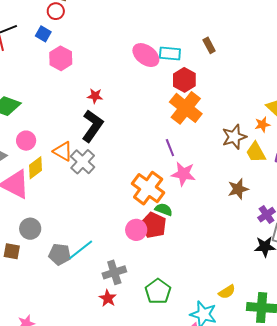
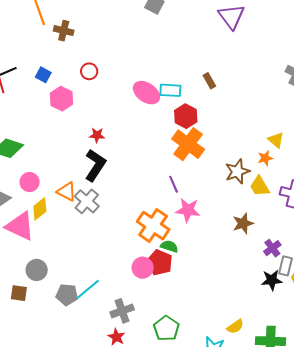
red circle: (56, 11) -> (89, 71), moved

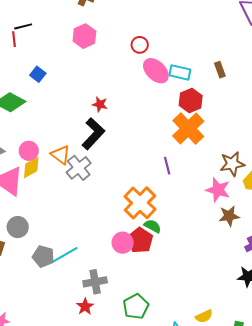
red circle: (89, 71) -> (140, 45), moved
blue square: (43, 75) -> (38, 74), moved
pink hexagon: (61, 99) -> (84, 36), moved
pink circle: (30, 182) -> (29, 151), moved
pink star: (188, 210) -> (218, 190), moved

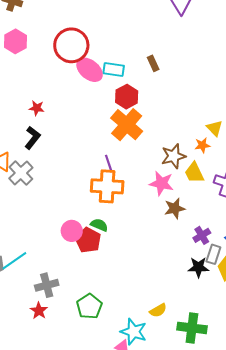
red circle: (140, 45) -> (71, 45), size x2.0
black L-shape: (93, 134) -> (32, 138), size x0.7
orange cross: (140, 203) -> (107, 186), moved, turned -36
pink circle: (123, 243) -> (72, 231), moved

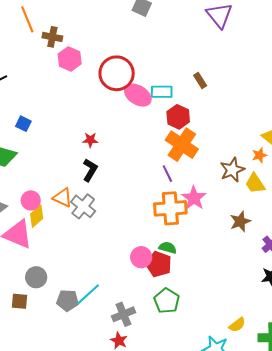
pink hexagon: (15, 41) -> (70, 59), moved
purple line: (109, 163) -> (167, 174), moved
pink star: (161, 183) -> (194, 198), moved, turned 30
green pentagon: (89, 306) -> (167, 301), moved

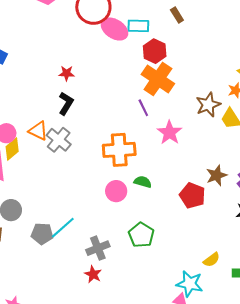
orange cross: (170, 208) -> (119, 150), moved
brown star: (240, 221) -> (217, 175), moved
red pentagon: (159, 264) -> (192, 196), moved

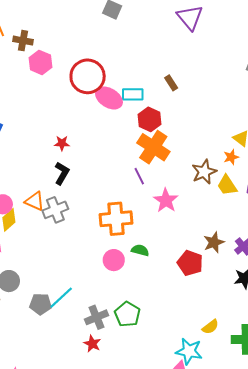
gray cross: (59, 140) -> (55, 210), turned 30
green pentagon: (141, 235) -> (127, 314), moved

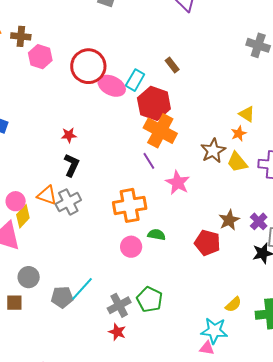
cyan rectangle: (133, 94) -> (135, 80), turned -55
red hexagon: (149, 119) -> (154, 103), size x1.4

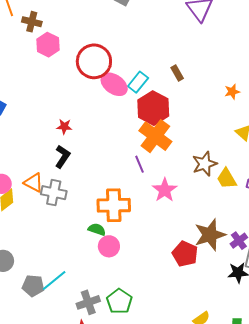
orange star: (239, 133) -> (232, 92), moved
gray cross: (68, 202) -> (54, 193), turned 30
brown star: (229, 220) -> (210, 235), size x1.5
green semicircle: (156, 235) -> (97, 229), moved

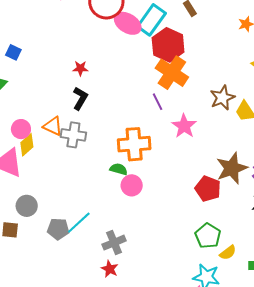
cyan rectangle: (138, 82) -> (152, 20), size x1.4
green pentagon: (119, 301) -> (208, 236), moved

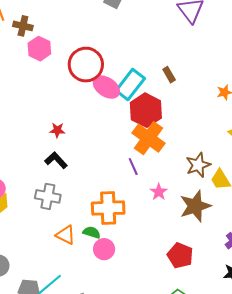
black L-shape: (80, 98) -> (56, 160), turned -75
orange triangle: (53, 126) -> (66, 235), moved
pink star: (184, 126) -> (159, 192), size x0.7
brown star: (232, 168) -> (195, 206), moved

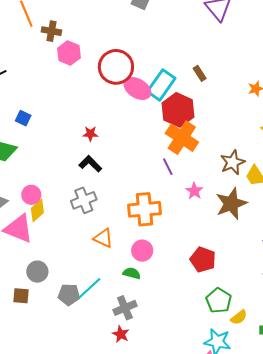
gray cross: (48, 196) -> (84, 200), turned -30
green semicircle: (92, 232) -> (132, 273), moved
red pentagon: (180, 255) -> (203, 260), moved

